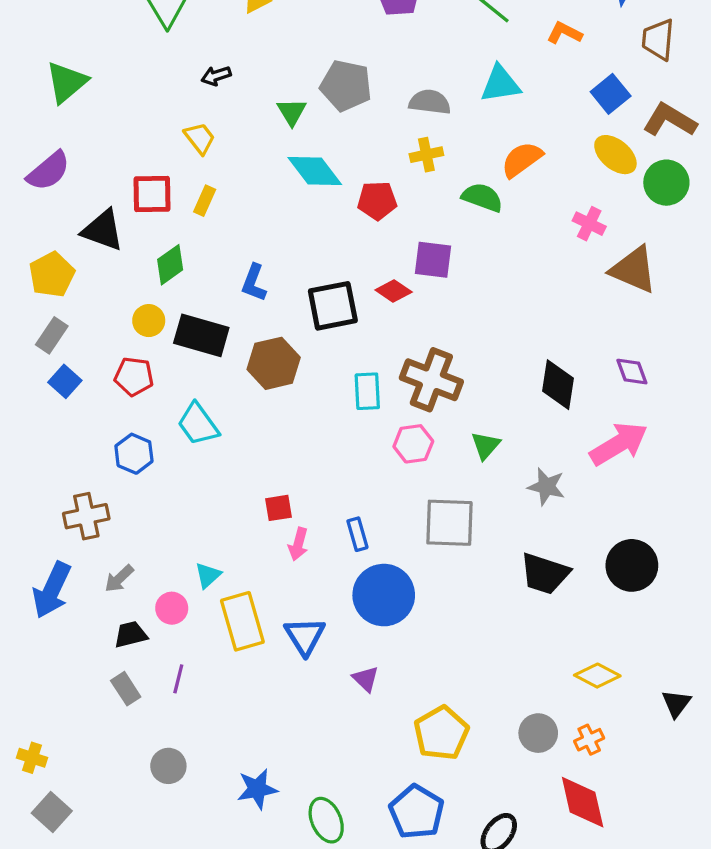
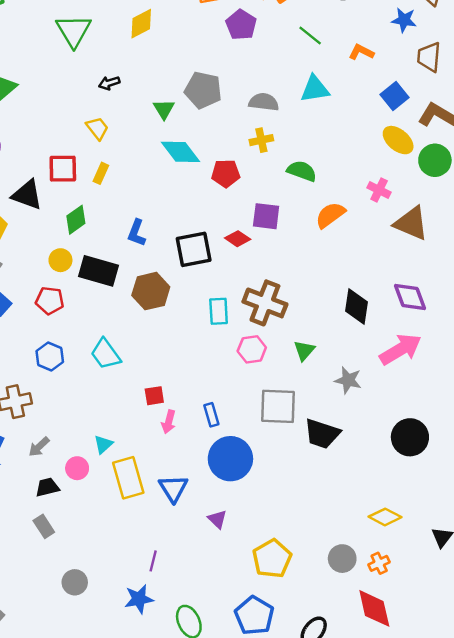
orange semicircle: (522, 160) -> (330, 215), moved
purple diamond: (632, 372) -> (410, 297), size x1.4
cyan trapezoid: (198, 424) -> (106, 354), moved
black trapezoid: (545, 574) -> (322, 434), moved
purple line: (178, 679) -> (153, 561), moved

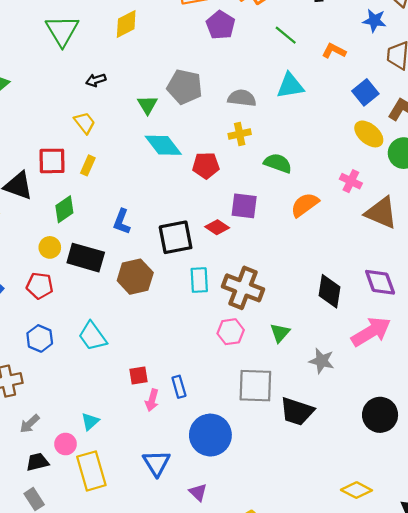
cyan rectangle: (219, 311) -> (199, 280), moved
blue rectangle: (211, 415) -> (179, 387), moved
yellow rectangle: (128, 478) -> (91, 471), moved

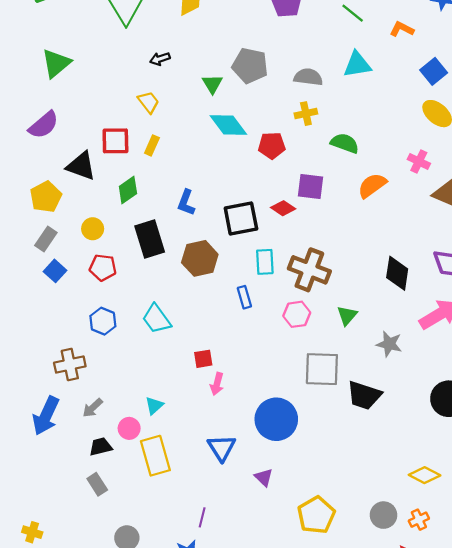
yellow circle: (50, 247) -> (93, 229), moved
black rectangle: (86, 258) -> (150, 239), turned 57
blue rectangle: (179, 387) -> (244, 297), moved

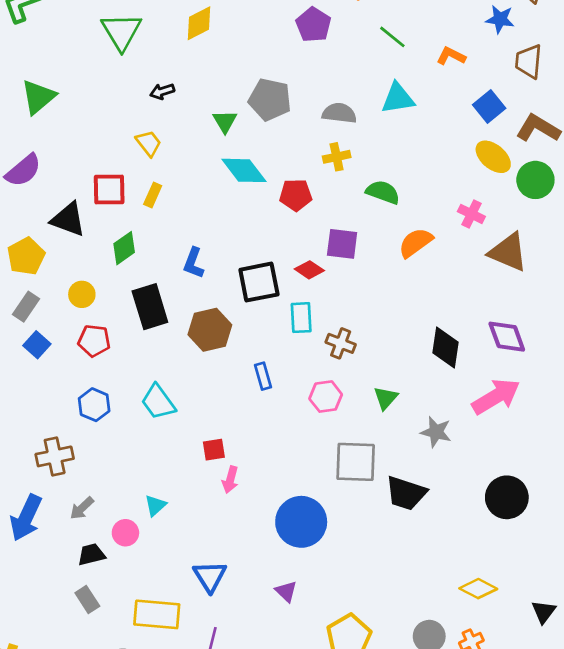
cyan rectangle: (265, 262) -> (301, 318), moved
brown cross: (309, 270) -> (341, 343), size x0.6
blue triangle: (222, 448) -> (210, 576), moved
yellow rectangle: (155, 456) -> (157, 614), moved, turned -69

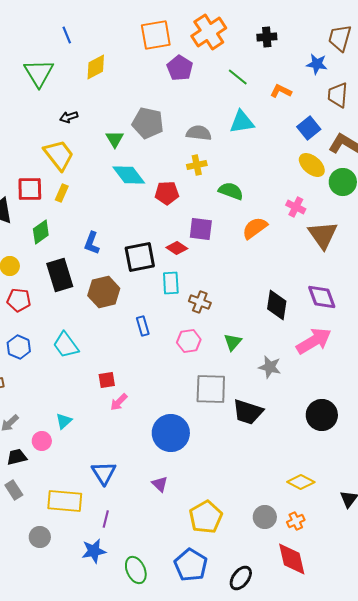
yellow trapezoid: (149, 143) -> (59, 155), size x1.6
brown triangle: (508, 252) -> (323, 235), turned 32
pink arrow: (230, 480) -> (119, 402), turned 30

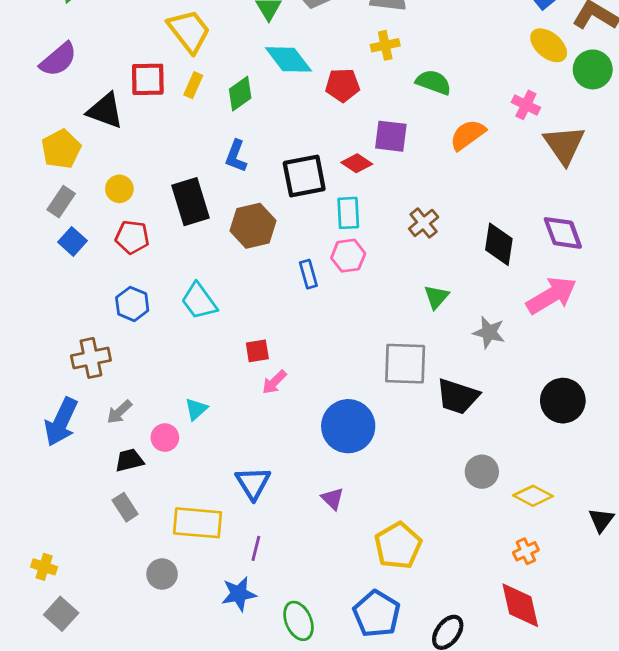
green diamond: (41, 232) -> (240, 94), moved
brown cross: (200, 302) -> (424, 223), moved, turned 30
pink hexagon: (189, 341) -> (348, 256), moved
gray circle: (265, 517) -> (482, 472), moved

